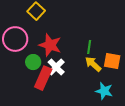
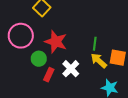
white cross: (56, 67) -> (71, 69), moved
red rectangle: (43, 78) -> (49, 75), size x0.6

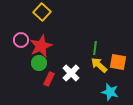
pink circle: (21, 36) -> (21, 40), size x0.6
red star: (56, 42) -> (41, 46), moved, turned 30

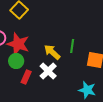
red star: (41, 46) -> (18, 44), turned -30
yellow arrow: (99, 65) -> (52, 52), moved

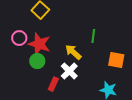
green line: (72, 46) -> (93, 36), moved
red rectangle: (26, 77) -> (53, 84), moved

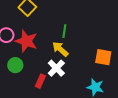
green line: (93, 36) -> (64, 31), moved
green circle: (37, 61) -> (15, 65), moved

